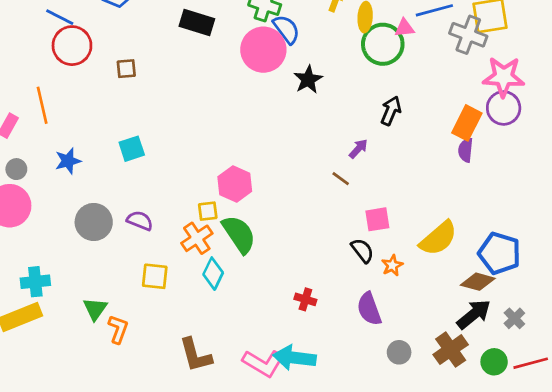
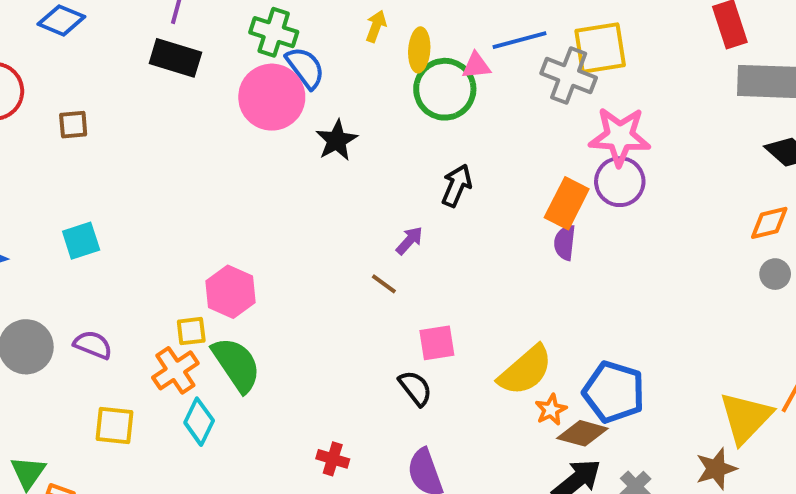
orange star: (392, 265) -> (551, 410), moved

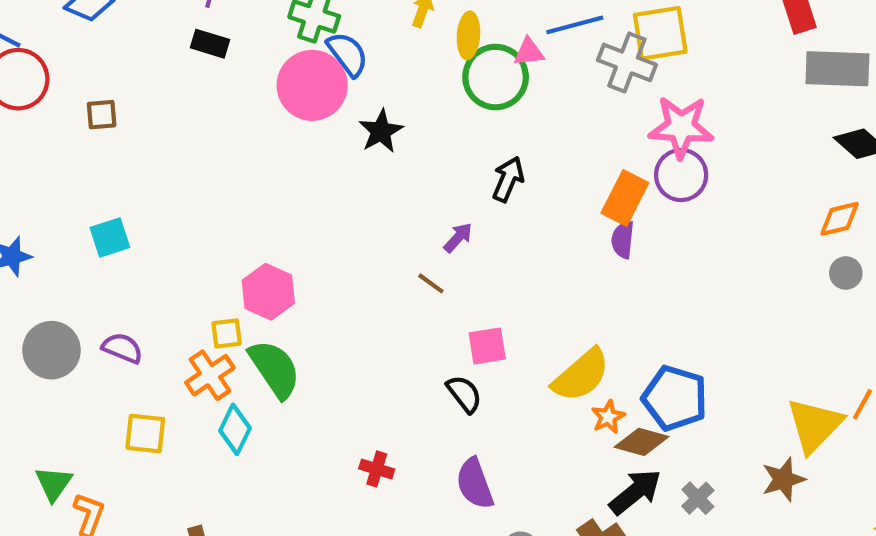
black rectangle: (175, 58) -> (210, 44), size x0.7

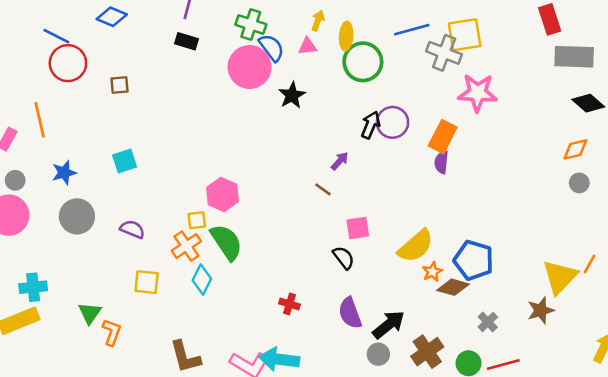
pink triangle: (529, 52) -> (308, 46), moved
purple circle: (681, 175) -> (393, 122), moved
gray circle: (51, 350) -> (77, 216), moved
black arrow: (635, 492) -> (389, 325), moved

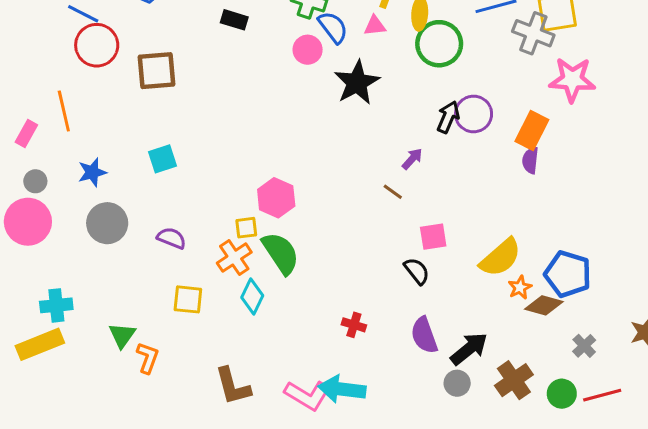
pink circle: (250, 67) -> (308, 50), size x0.6
brown square: (119, 85) -> (157, 71), size x1.8
black star: (292, 95) -> (357, 83), size x1.4

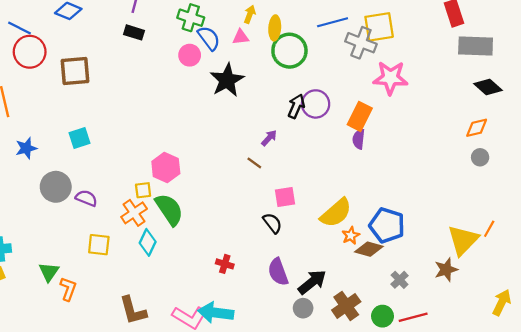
gray circle: (107, 223) -> (56, 187), moved

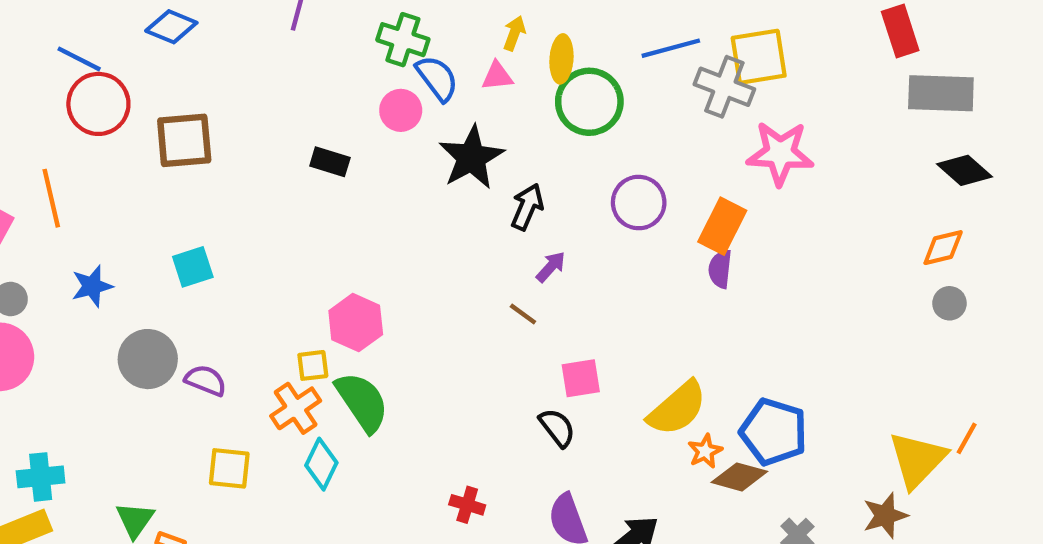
black rectangle: (134, 32) -> (330, 162), moved
black arrow: (296, 106) -> (527, 207), moved

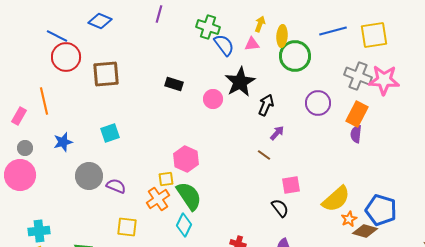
gray cross: (724, 87) -> (358, 76), moved
pink circle: (401, 110) -> (213, 99), moved
cyan diamond: (321, 464) -> (184, 225), moved

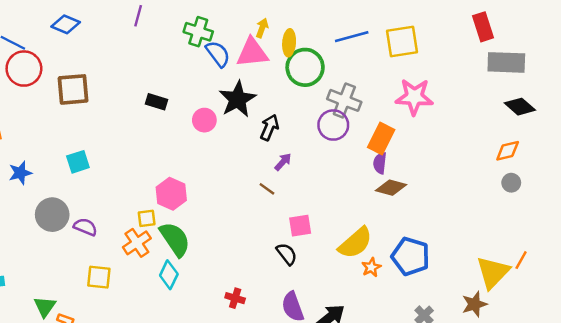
pink triangle: (252, 44) -> (252, 53), size x1.8
gray cross: (358, 76) -> (344, 100), moved
brown diamond: (365, 231) -> (391, 188), moved

